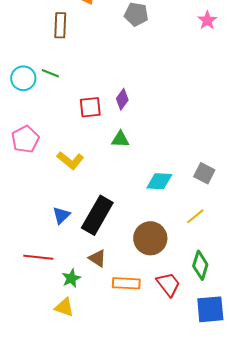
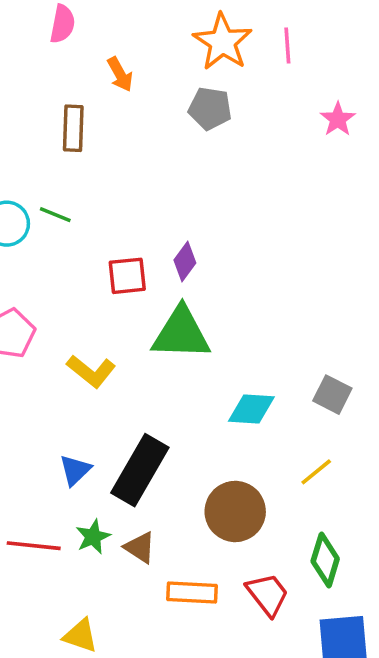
green triangle: (120, 139) -> (181, 333), size x1.8
green star: (71, 278) -> (93, 537), moved

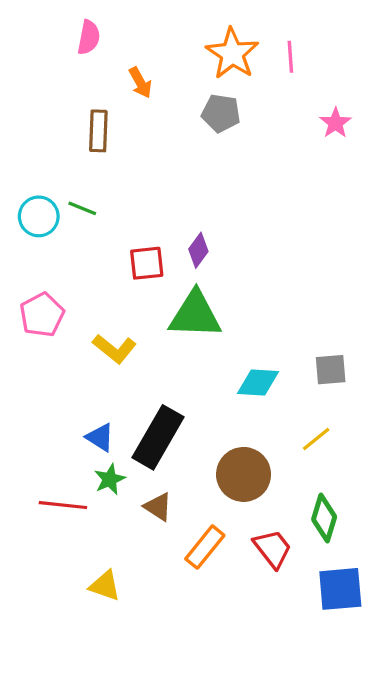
gray square: (332, 395) -> (331, 370), turned -32
blue triangle: (75, 470) -> (100, 437), turned -44
green star: (93, 537) -> (110, 479), moved
orange rectangle: (192, 592) -> (205, 547), turned -54

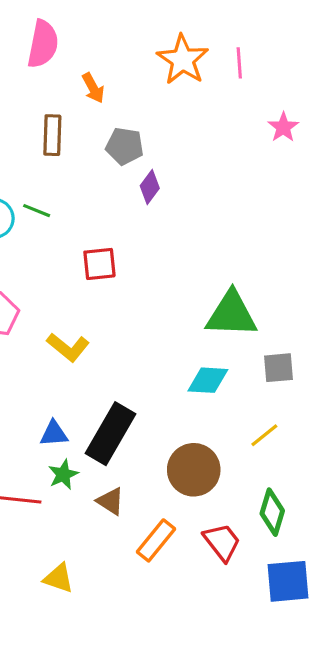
pink semicircle: (89, 37) -> (43, 44), size x1.4
gray pentagon: (221, 113) -> (125, 146), moved
purple diamond: (198, 250) -> (150, 187), moved
green triangle: (195, 315) -> (231, 314), moved
blue triangle: (100, 437) -> (54, 434), turned -36

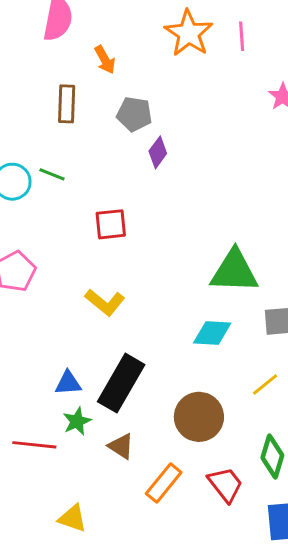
yellow L-shape: (68, 347) -> (105, 302), moved

